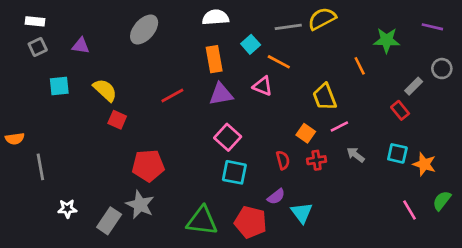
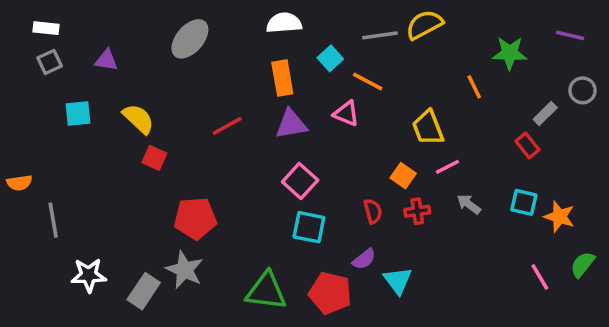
white star: (67, 209) -> (89, 275), size x1.4

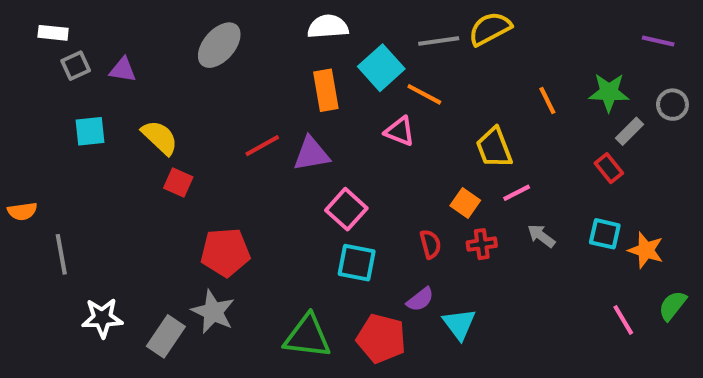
green star: (510, 53) -> (609, 92), moved
cyan square: (330, 58) -> (381, 68), size x1.5
gray square: (50, 62) -> (76, 66), moved
purple triangle: (291, 124) -> (312, 154), moved

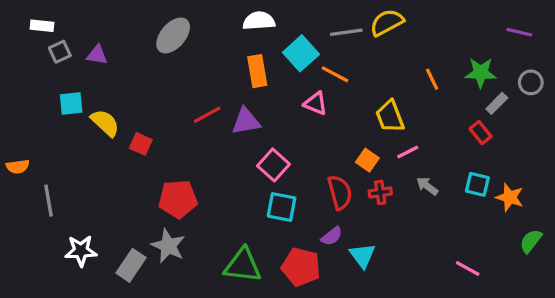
yellow semicircle: (160, 137) -> (105, 123), moved
red semicircle: (430, 244) -> (340, 192), size x1.5
pink line: (623, 320) -> (468, 269), moved, turned -30

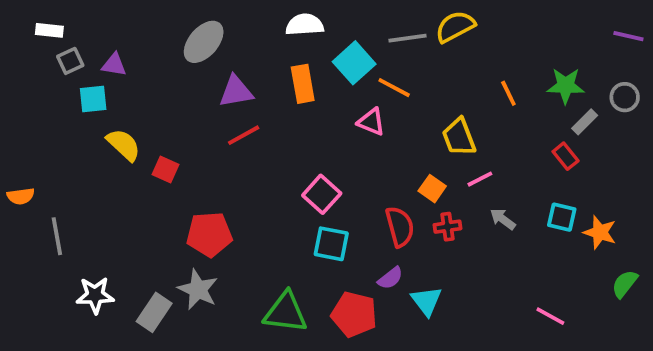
purple line: (519, 32) -> (628, 36), moved
cyan square: (71, 103) -> (93, 99), moved
purple triangle: (246, 121) -> (236, 91), moved

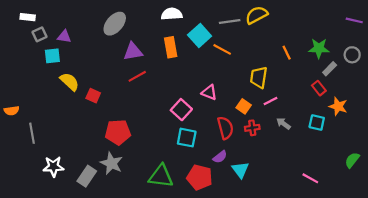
pink triangle: (371, 122) -> (209, 92), moved
yellow trapezoid: (459, 137) -> (259, 77), turned 30
orange star: (600, 232) -> (338, 106), moved

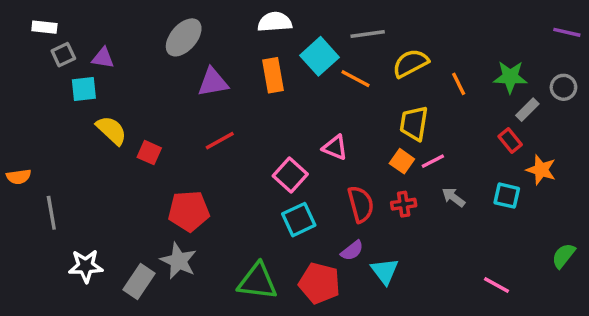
yellow semicircle: (257, 15) -> (411, 63), moved
red line: (137, 76) -> (220, 141), moved
orange square: (244, 106) -> (402, 161), moved
cyan square: (187, 138) -> (299, 220), turned -36

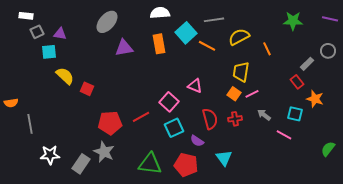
green star: (510, 77) -> (293, 21), moved
red line: (220, 141) -> (141, 117), moved
purple semicircle: (352, 251) -> (197, 141), moved, turned 72
pink line: (496, 285) -> (284, 135), moved

